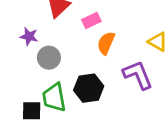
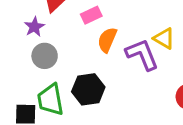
purple star: (29, 36) -> (34, 27), moved, turned 30
purple L-shape: (138, 75) -> (142, 54), moved

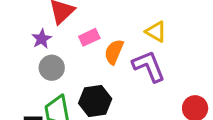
pink rectangle: (91, 15) -> (89, 37), moved
yellow triangle: (164, 38) -> (156, 32), moved

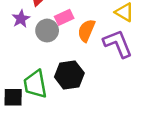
gray circle: (52, 68) -> (47, 31), moved

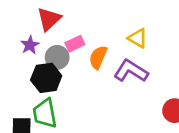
purple L-shape: (118, 44) -> (131, 71), turned -36
black hexagon: (69, 75) -> (46, 78), moved

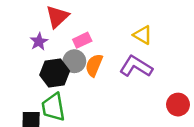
gray circle: (57, 57) -> (74, 61), moved
orange semicircle: (98, 57) -> (94, 65), moved

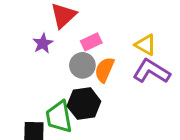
yellow triangle: (143, 35) -> (146, 45), moved
black hexagon: (55, 73) -> (84, 104), moved

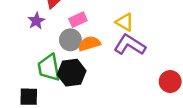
orange semicircle: (104, 70) -> (89, 44), turned 50
green trapezoid: (59, 117) -> (49, 68), moved

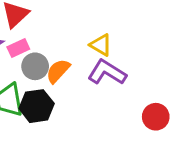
pink rectangle: (78, 20) -> (18, 48), moved
orange semicircle: (89, 44) -> (58, 71), turned -30

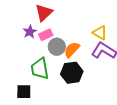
black hexagon: (37, 106) -> (72, 73), moved

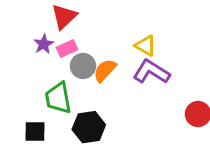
black hexagon: (72, 73) -> (89, 127), moved

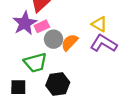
purple star: (44, 44) -> (25, 23), size x1.6
green trapezoid: (58, 98) -> (35, 63), turned -95

